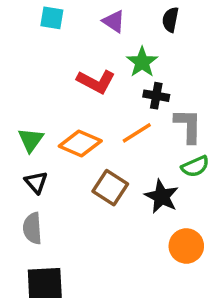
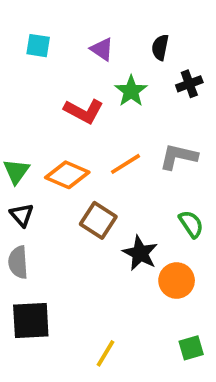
black cross: (156, 96) -> (189, 84), moved, turned -30
gray L-shape: (188, 126) -> (178, 157), turned -78
green semicircle: (195, 166) -> (191, 224), moved, turned -100
black star: (162, 196) -> (140, 253), moved

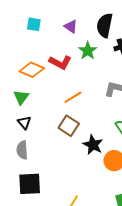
black semicircle: (160, 47) -> (105, 25), size x1.6
orange line: (126, 164) -> (73, 97), moved
orange diamond: (67, 175) -> (32, 70), moved

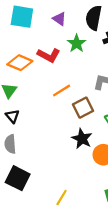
cyan square: (34, 24) -> (22, 17), size x1.6
brown square: (69, 126) -> (83, 108), moved, turned 30
black square: (30, 184) -> (18, 178), turned 30

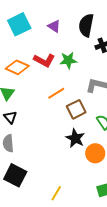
cyan square: (22, 17) -> (19, 24), turned -35
green star: (77, 43) -> (68, 60), moved, turned 30

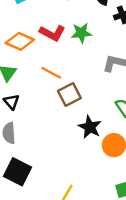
orange line: (56, 93) -> (51, 73), moved, turned 60
brown square: (76, 109) -> (69, 94), moved

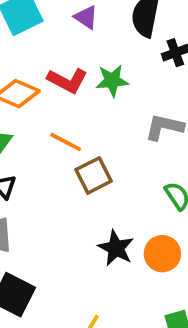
black star: (90, 127) -> (116, 248), moved

